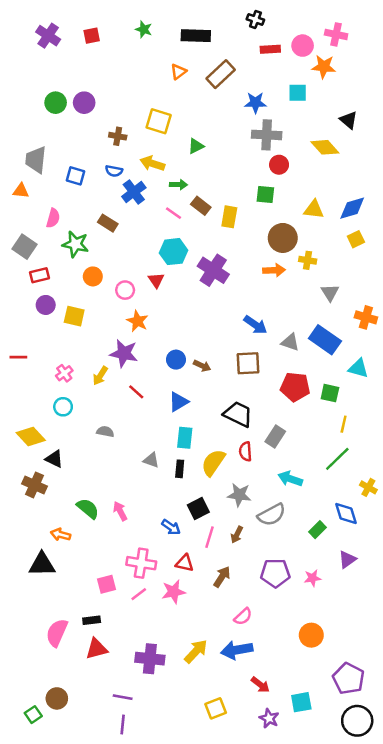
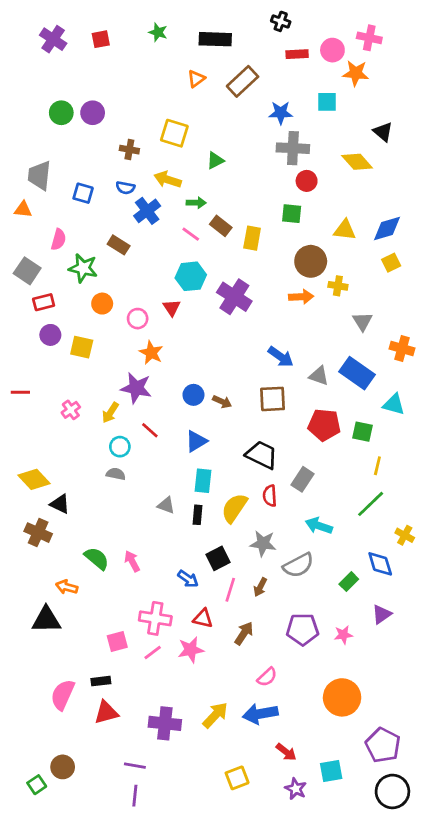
cyan circle: (63, 407) -> (120, 447), moved
orange circle: (311, 635) -> (342, 697), size x1.4

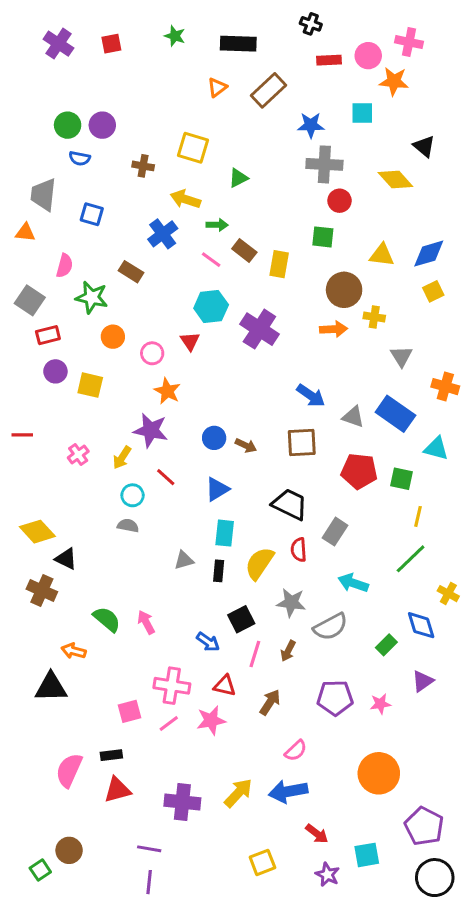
blue semicircle: (125, 188) -> (80, 158), moved
gray triangle: (166, 505) -> (184, 560), turned -36

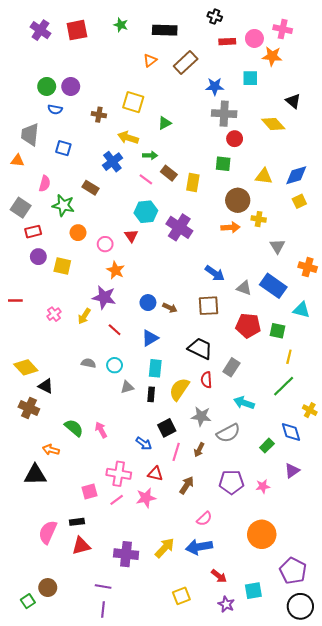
red square: (111, 44) -> (77, 30), size x1.5
cyan circle: (133, 495) -> (115, 365), moved

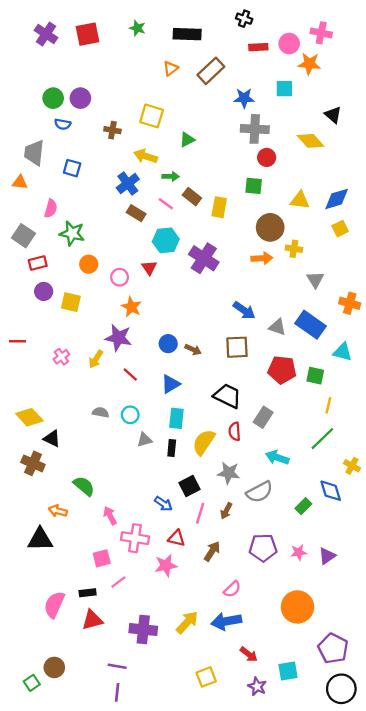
brown rectangle: (91, 188) -> (136, 213), moved
pink arrow: (101, 430) -> (110, 516), moved
purple triangle: (292, 471) -> (327, 556), moved
pink line: (117, 500) -> (118, 582), moved

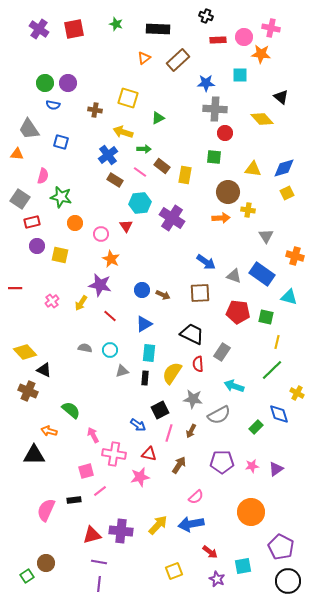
gray trapezoid: (34, 153) -> (29, 129), turned -40
red triangle: (92, 620) -> (92, 535), moved

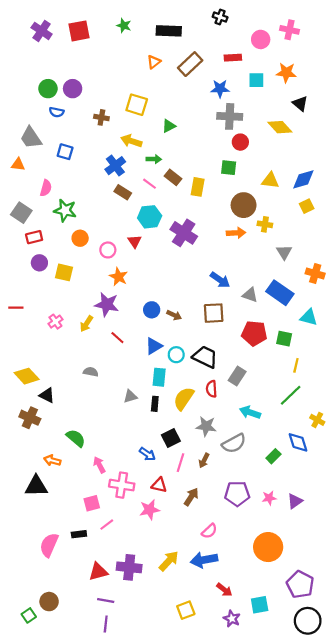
red rectangle: (218, 40) -> (233, 58), moved
orange star: (261, 54) -> (286, 73), moved
cyan circle: (110, 350) -> (176, 355), moved

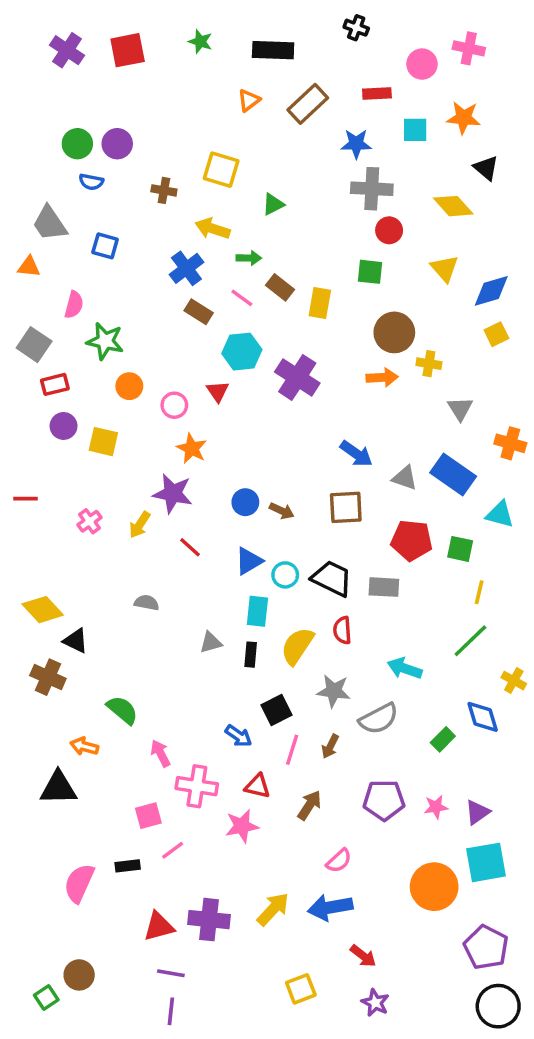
yellow triangle: (270, 181) -> (445, 268), moved, turned 42
gray rectangle: (237, 376) -> (384, 587), moved, turned 60
cyan square: (260, 605) -> (486, 862), moved, size x1.4

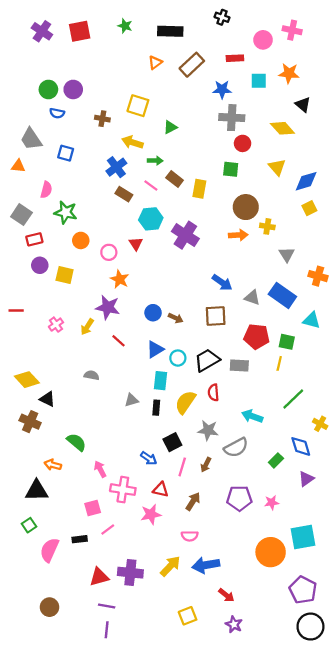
black trapezoid: (332, 578) -> (207, 360), turned -56
yellow line: (479, 592) -> (279, 363), moved
purple triangle: (477, 812) -> (306, 479), moved
pink semicircle: (339, 861) -> (190, 536), moved, turned 42
green square: (46, 997) -> (29, 525), moved

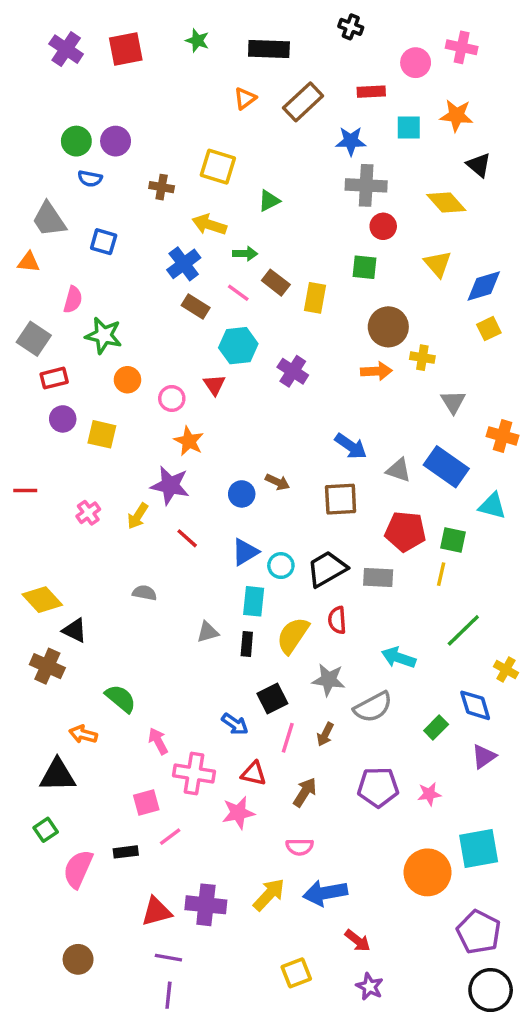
purple cross: (185, 235) -> (293, 371), size x0.7
brown arrow: (176, 318) -> (277, 482), moved

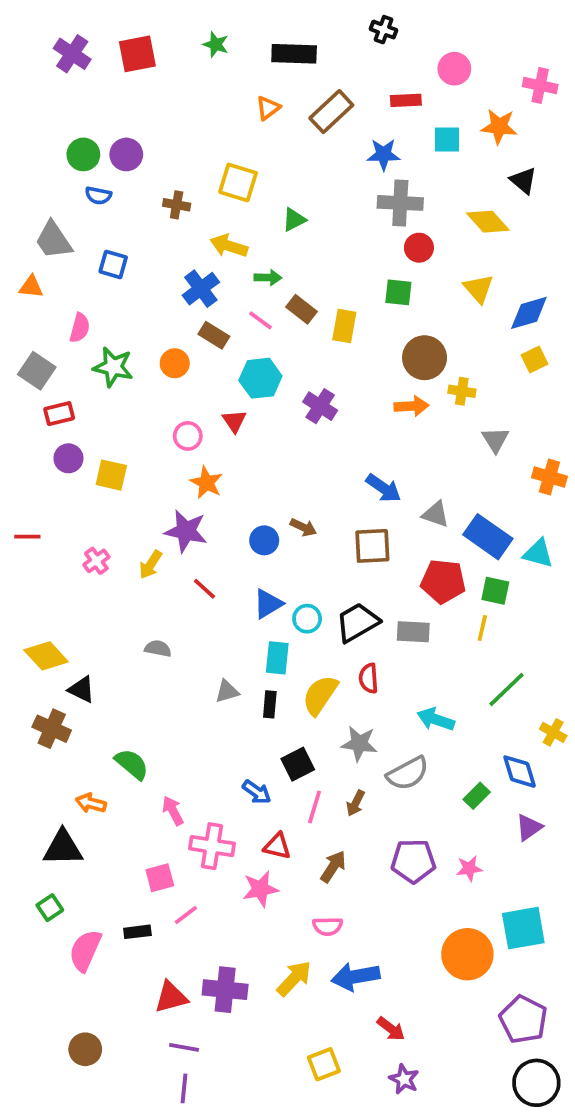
pink cross: (462, 47) -> (540, 85), moved
orange circle: (127, 380) -> (175, 363), moved
blue rectangle: (446, 467) -> (488, 537), moved

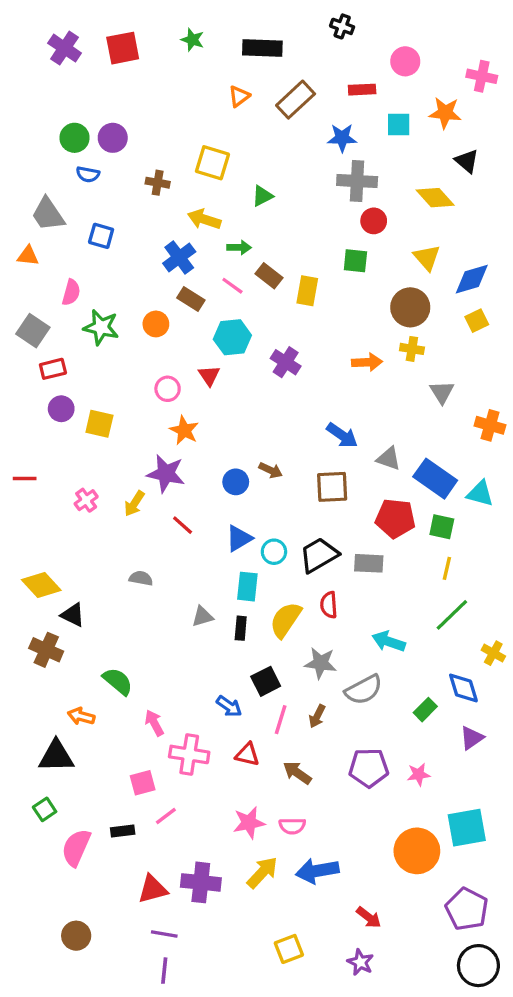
brown circle: (425, 358) -> (410, 307), moved
yellow line: (482, 628) -> (447, 568), moved
brown arrow: (333, 867) -> (297, 773), turned -88
pink star: (260, 889) -> (249, 823), moved
red arrow: (391, 1029) -> (369, 917), moved

